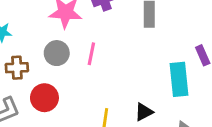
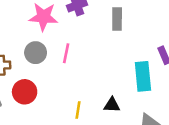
black triangle: (144, 112) -> (112, 105), turned 30

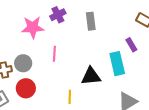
gray circle: (36, 53) -> (23, 63), moved
black triangle: (112, 105) -> (91, 76), moved, size x1.5

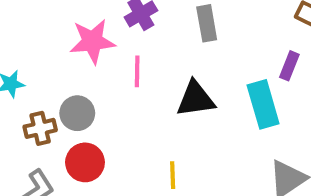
purple rectangle: (131, 45) -> (289, 66), turned 56
pink line: (54, 54) -> (137, 71), moved
black triangle: (91, 76) -> (196, 99), moved

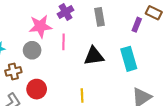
purple rectangle: (289, 66) -> (137, 25), moved
gray circle: (77, 113) -> (32, 50), moved

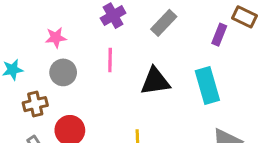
gray rectangle: (100, 17) -> (164, 23), turned 54
pink star: (40, 26) -> (56, 38), moved, size x0.6

